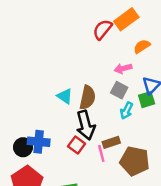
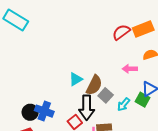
gray square: (119, 90) -> (106, 95), moved
cyan triangle: (65, 96) -> (76, 79), turned 40
green square: (147, 100) -> (142, 100), turned 32

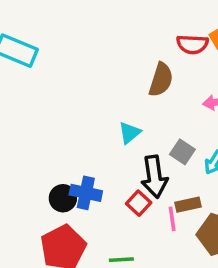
red semicircle: (121, 32) -> (192, 44), turned -132
brown semicircle: (94, 85) -> (161, 80), moved

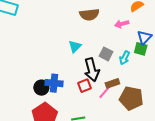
brown semicircle: (161, 80) -> (89, 15), turned 72
red square: (139, 203) -> (84, 86), turned 32
pink line: (172, 219) -> (104, 92), turned 56

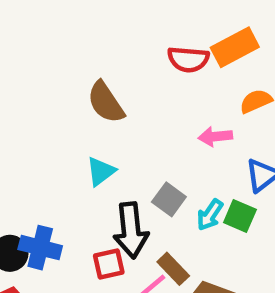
brown semicircle: (89, 15) -> (106, 102), moved, turned 54
green square: (141, 49) -> (240, 216), moved
brown rectangle: (112, 83) -> (173, 269), turned 56

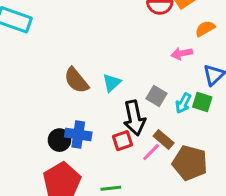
brown semicircle: (106, 102) -> (76, 80), moved

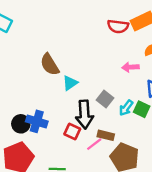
brown semicircle: (76, 80) -> (50, 64), moved
brown rectangle: (164, 140) -> (106, 135), turned -35
red square: (123, 141) -> (72, 132), turned 35

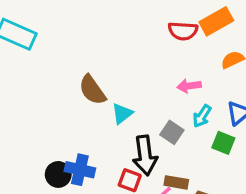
pink arrow: (130, 67) -> (189, 86), moved
cyan arrow: (126, 108) -> (202, 116), moved

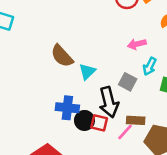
blue cross: (80, 170) -> (67, 108), moved
black circle: (58, 174) -> (84, 120), moved

